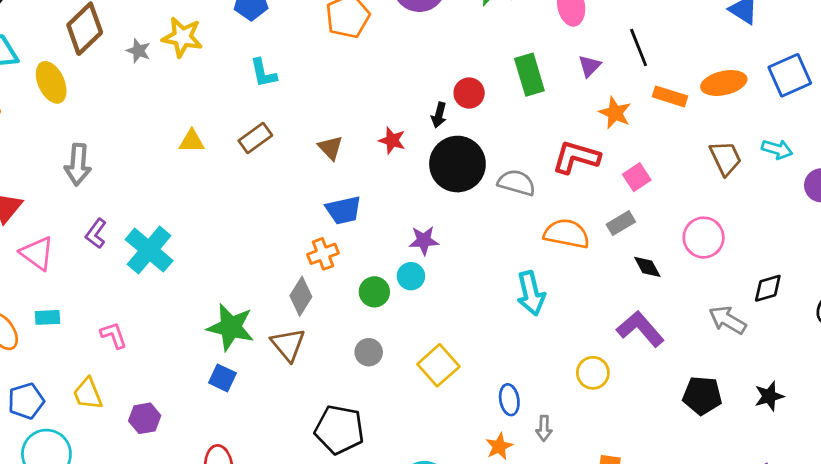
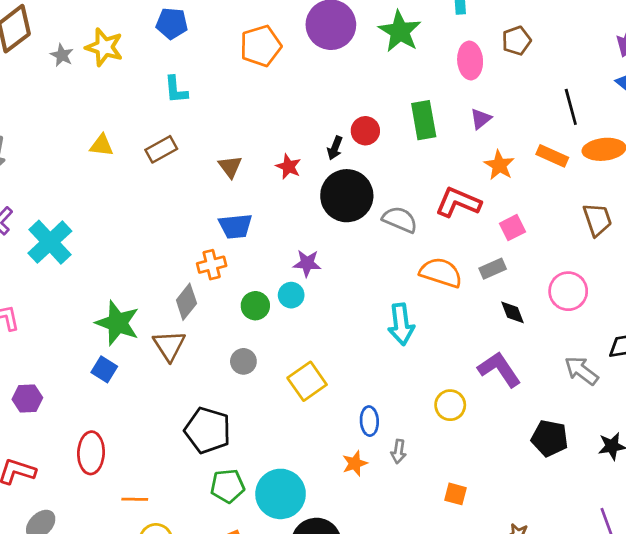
black line: (639, 48) -> (571, 107), moved

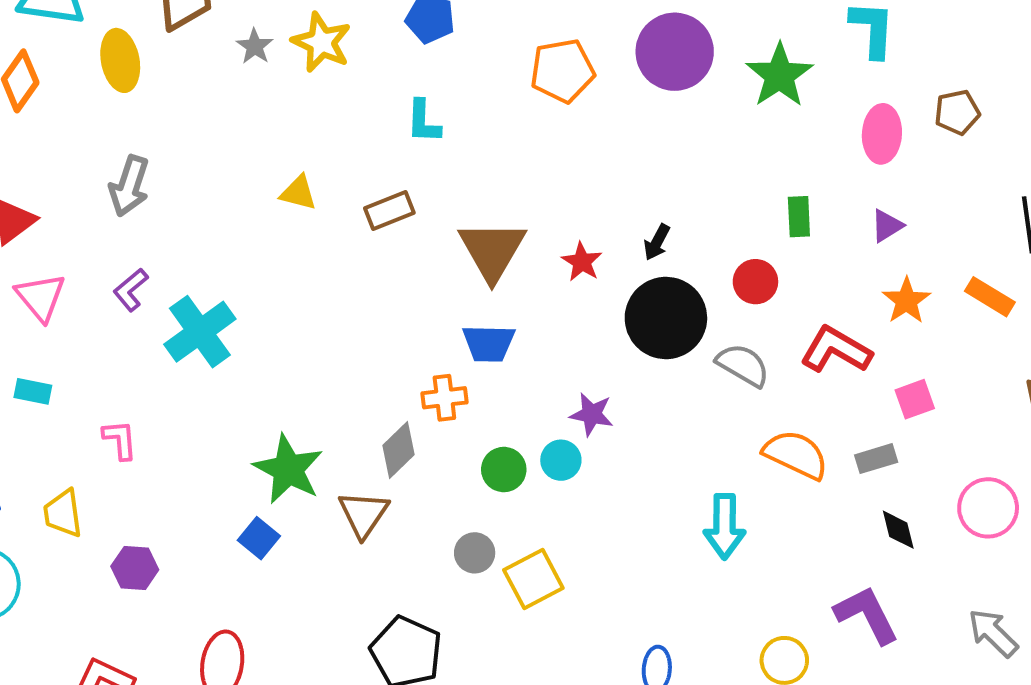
green rectangle: (424, 120) -> (799, 217), size x0.7
red circle: (365, 131) -> (755, 282), moved
brown triangle: (230, 167) -> (492, 250), size x1.8
yellow square: (307, 381) -> (533, 579), moved

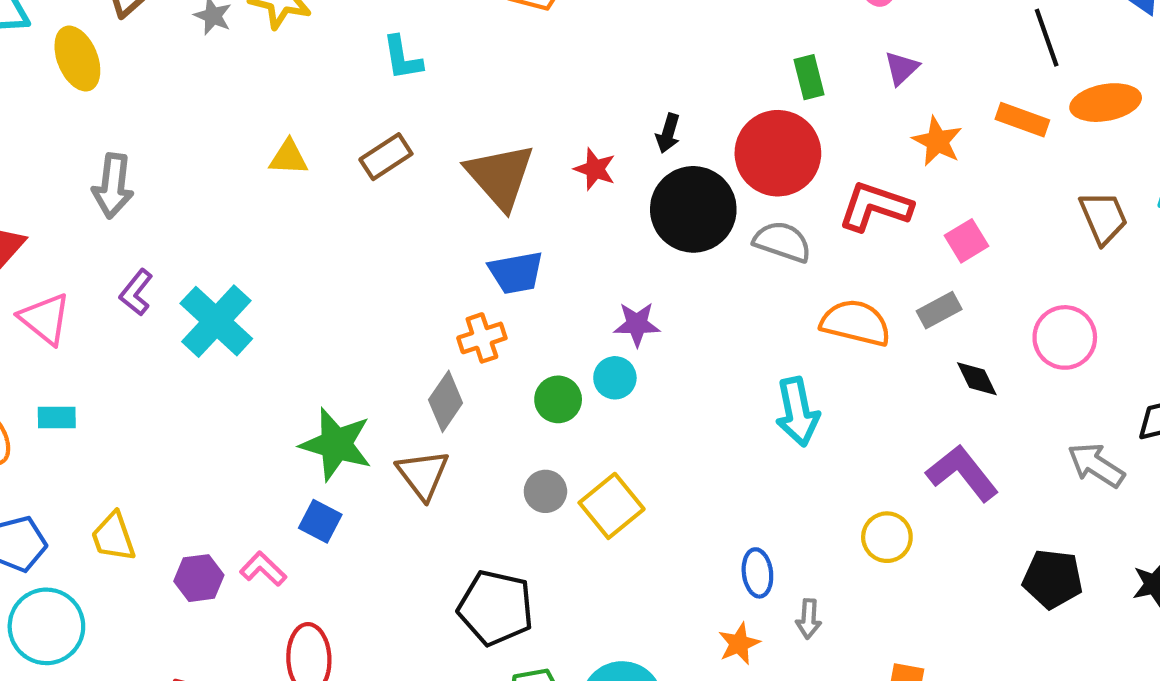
red circle: (755, 282) -> (778, 153), size x1.8
pink L-shape: (120, 440) -> (263, 569), moved, turned -30

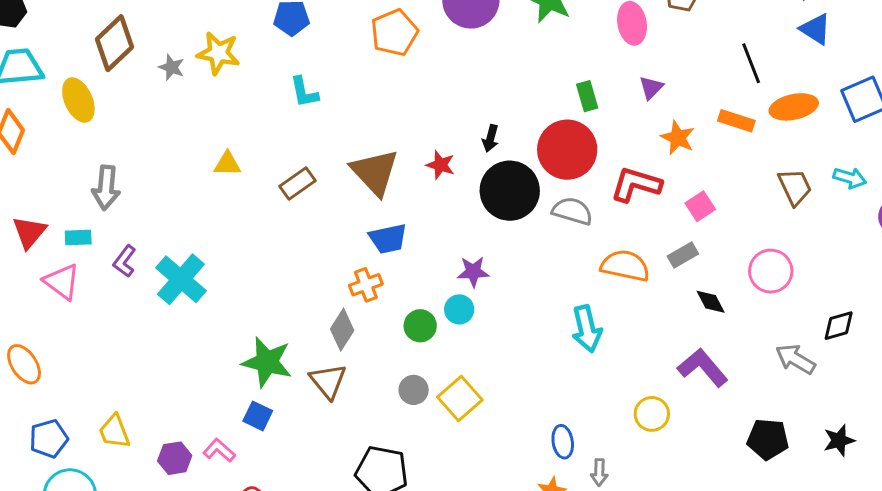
brown rectangle: (386, 157) -> (297, 183), moved
cyan rectangle: (57, 418) -> (78, 238), moved

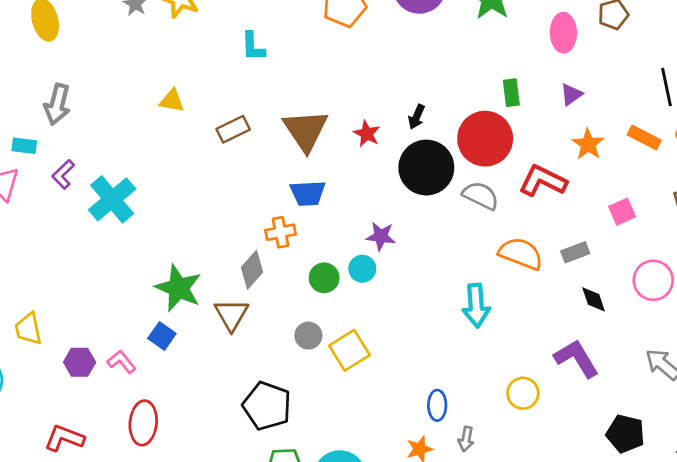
pink square: (700, 206) -> (622, 212), moved

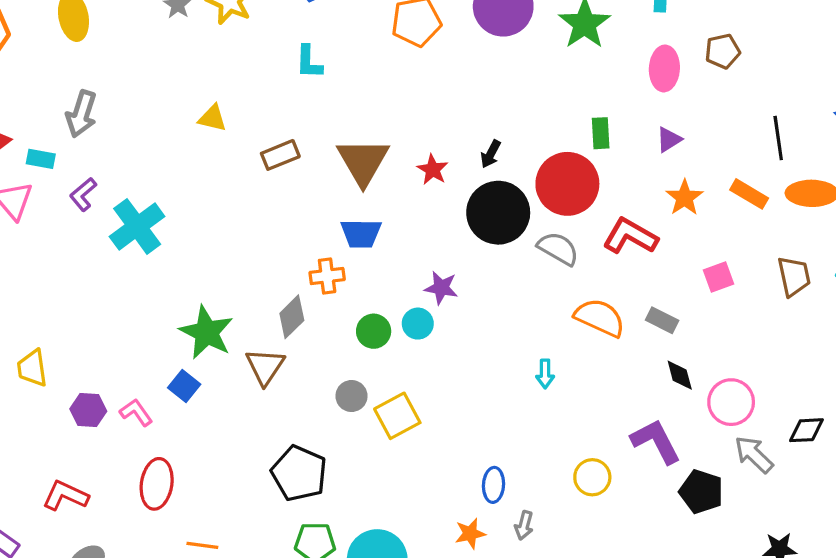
gray rectangle: (575, 252) -> (662, 320), turned 44
pink circle: (653, 280) -> (731, 402), moved
cyan arrow: (476, 306) -> (545, 374), size x0.6
black pentagon: (625, 434) -> (701, 492), moved

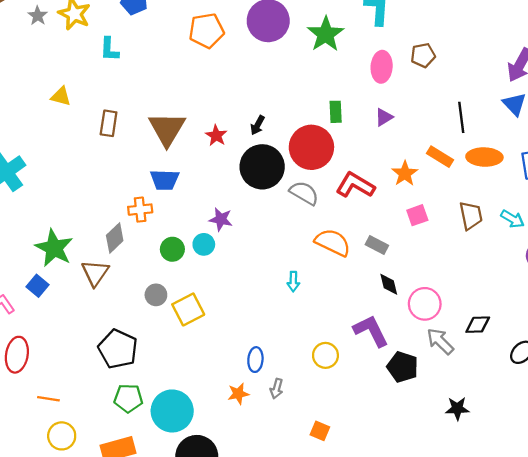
cyan L-shape: (309, 62) -> (109, 49), moved
brown rectangle: (280, 155) -> (109, 123), turned -60
orange star: (685, 198) -> (405, 174), moved

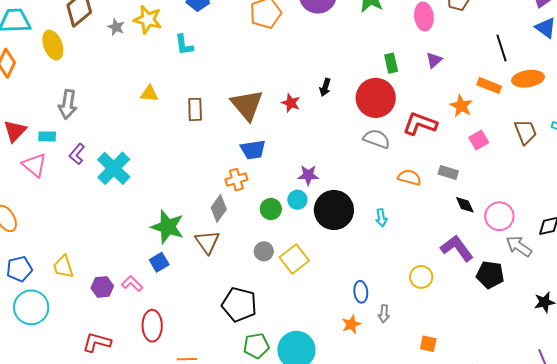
black circle: (262, 167) -> (334, 210), moved
orange semicircle: (333, 242) -> (409, 177), size x0.7
blue square: (38, 286) -> (159, 262), turned 30

